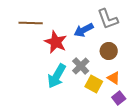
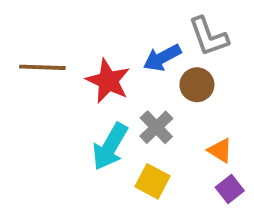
brown line: (31, 23) -> (42, 67), moved
brown circle: (109, 51) -> (197, 85), moved
yellow square: (94, 84) -> (152, 181), moved

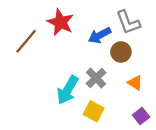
brown line: (42, 67) -> (26, 41), turned -52
red star: (108, 81) -> (60, 22), moved
orange triangle: (220, 150) -> (135, 83), moved

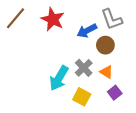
brown line: (26, 41) -> (15, 18), moved
orange triangle: (135, 83) -> (106, 72), moved
purple square: (141, 116) -> (115, 93), moved

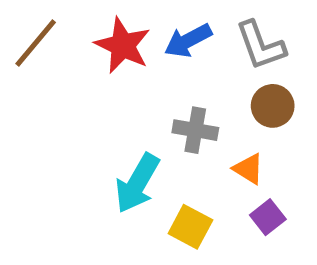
blue arrow: (87, 31) -> (188, 41), moved
brown circle: (105, 45) -> (273, 106), moved
gray cross: (84, 68) -> (195, 130), moved, turned -36

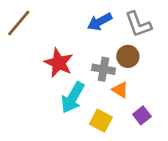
red star: (123, 45) -> (59, 63), moved
brown circle: (273, 106) -> (128, 56), moved
orange triangle: (248, 169) -> (120, 90), moved

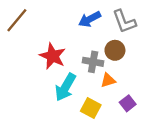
orange triangle: (120, 90) -> (108, 80), turned -49

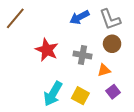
brown circle: (115, 50) -> (112, 44), moved
orange triangle: (108, 80) -> (104, 70), moved
cyan arrow: (65, 87) -> (53, 94), moved

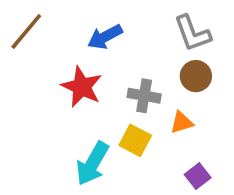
blue arrow: (79, 17) -> (105, 37), moved
purple square: (113, 92) -> (198, 176), moved
yellow square: (80, 96) -> (135, 140), moved

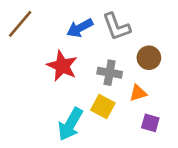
gray L-shape: (192, 33) -> (116, 27), moved
purple square: (198, 176) -> (150, 123), moved, turned -36

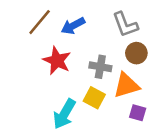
brown line: (20, 24) -> (40, 22), moved
gray L-shape: (116, 27) -> (125, 25), moved
orange triangle: (138, 93) -> (126, 85), size x1.6

